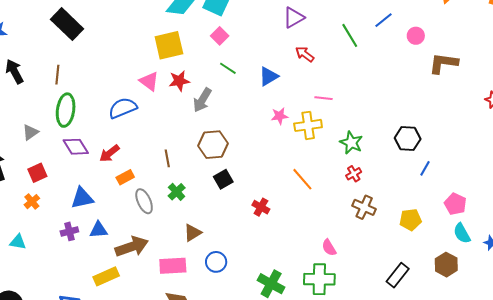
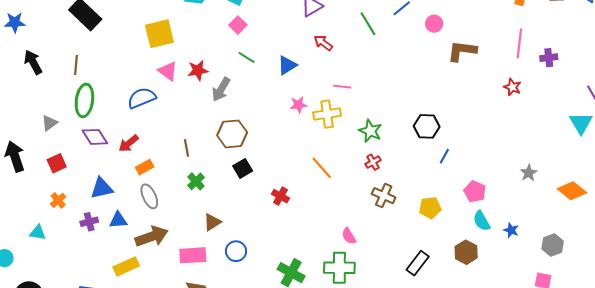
yellow square: (169, 45) -> (159, 34), moved
gray ellipse: (144, 201) -> (149, 196), moved
orange cross: (32, 202) -> (58, 200), moved

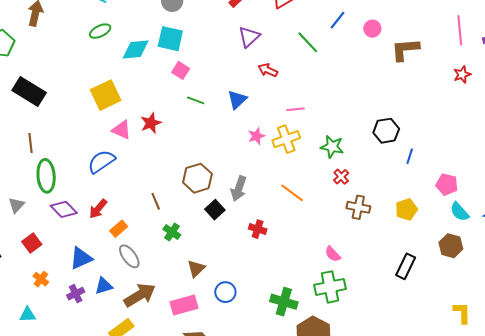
red star: (512, 87) -> (462, 75), turned -30
gray arrow: (221, 89) -> (239, 189), moved

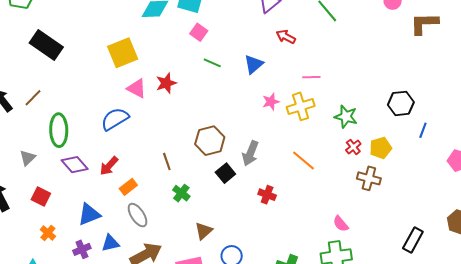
brown line: (30, 143) -> (33, 98), moved, turned 48
yellow pentagon: (406, 209) -> (381, 148), moved
red square: (32, 243) -> (41, 197), turned -30

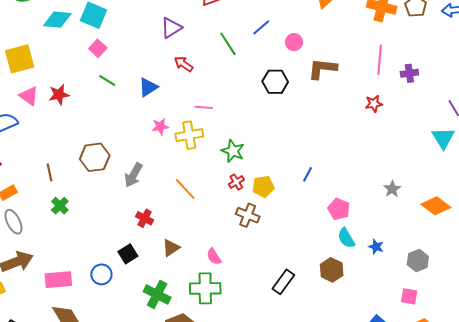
black hexagon: (401, 103) -> (275, 82), moved
black square: (225, 173) -> (128, 254), moved
brown triangle: (204, 231) -> (171, 248), moved

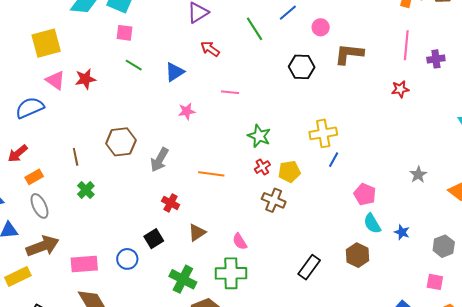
pink square: (98, 48) -> (124, 33), turned -36
yellow cross: (189, 135) -> (323, 133), moved
orange line: (185, 189) -> (211, 174), turned -40

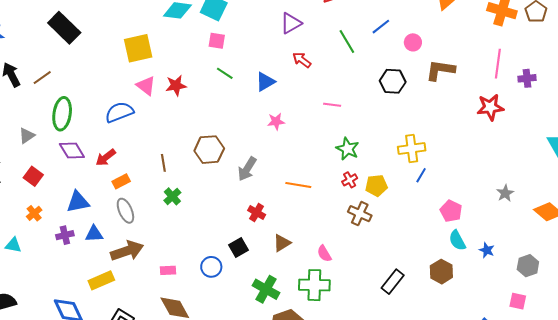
red star: (400, 89) -> (490, 107), size x1.5
pink line: (230, 92) -> (332, 105), moved
pink rectangle: (84, 264) -> (168, 270), size x0.6

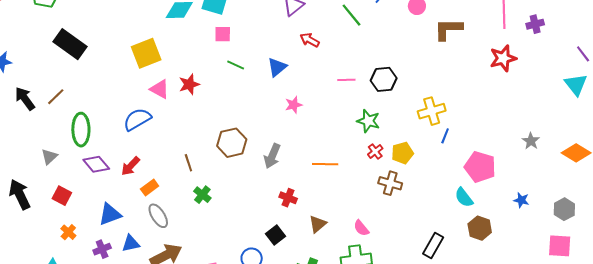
black hexagon: (393, 81) -> (384, 79), moved
pink pentagon: (451, 211) -> (480, 167), size x1.4
cyan semicircle: (457, 240) -> (464, 197), moved
pink square: (518, 301) -> (560, 246), size x1.4

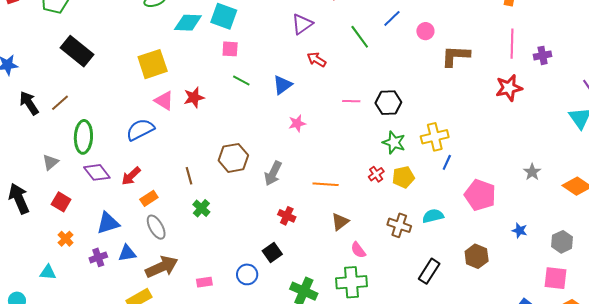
green star: (368, 121) -> (394, 142), moved
brown cross: (390, 183) -> (399, 225), moved
cyan semicircle: (464, 197) -> (433, 216), moved, turned 110
brown triangle: (318, 224) -> (340, 222), moved

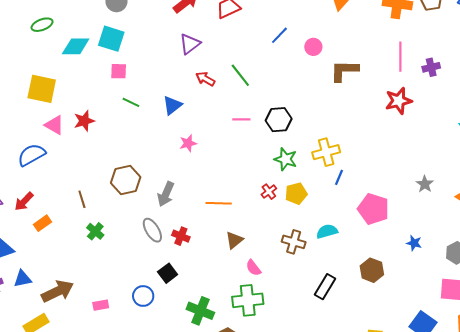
green line: (360, 37) -> (240, 75), moved
yellow square: (153, 64) -> (42, 89), turned 32
gray ellipse: (156, 227) -> (152, 230), moved

